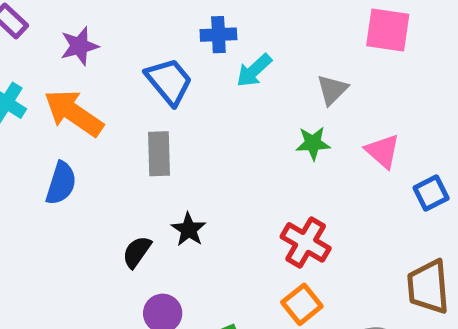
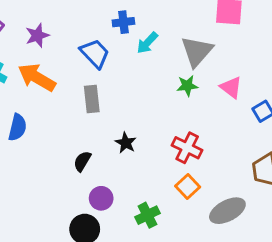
gray triangle: (332, 90) -> (197, 51), size x1.6
blue semicircle: (61, 183) -> (17, 127), moved
black star: (189, 229) -> (126, 143), moved

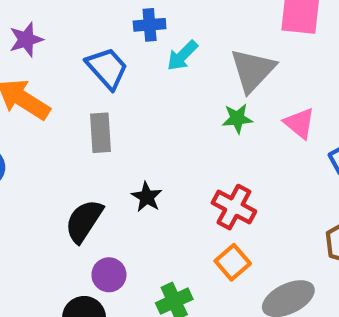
black semicircle: (82, 161) -> (84, 221), size x1.5

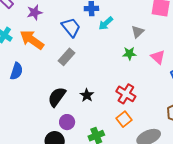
gray triangle: (253, 70) -> (138, 32), size x0.6
gray rectangle: (101, 133) -> (66, 57), turned 42
black star: (147, 197) -> (87, 95), moved

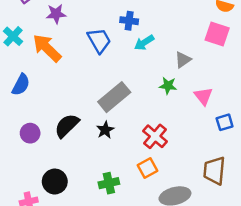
gray rectangle: (66, 57) -> (114, 97), moved, size x1.4
purple circle: (67, 122) -> (30, 133), moved

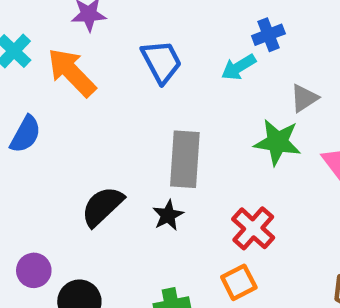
blue cross: (129, 21) -> (268, 35), moved, turned -30
green star: (168, 86) -> (277, 142), size x1.5
gray rectangle: (114, 97) -> (185, 159), turned -48
purple circle: (30, 133) -> (34, 270), moved

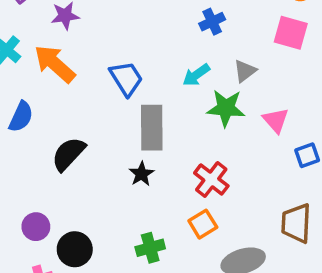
blue trapezoid: (161, 62) -> (126, 78), moved
cyan arrow: (239, 67) -> (196, 75), moved
black semicircle: (102, 206) -> (68, 154), moved

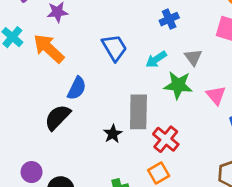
gray triangle: (245, 71) -> (193, 57), turned -30
blue trapezoid: (126, 78) -> (114, 48), moved
blue semicircle: (21, 117) -> (77, 88), moved
gray rectangle: (152, 128) -> (138, 112), moved

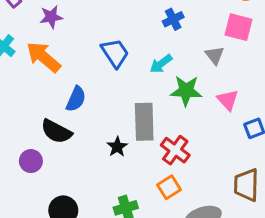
gray triangle: (193, 57) -> (215, 55), moved
black semicircle: (58, 117) -> (56, 131), turned -104
purple circle: (32, 172) -> (31, 161), moved

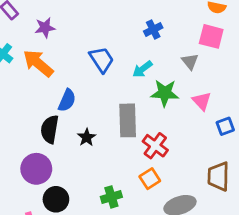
black semicircle: (56, 131) -> (50, 129), turned 72
black star: (117, 147) -> (87, 137), moved
purple circle: (31, 161) -> (36, 169), moved, size x1.5

